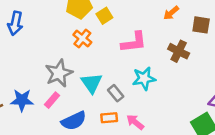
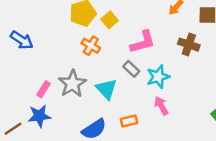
blue arrow: (15, 23) -> (22, 40), turned -60
gray rectangle: (116, 93) -> (131, 69), moved
pink rectangle: (52, 100) -> (43, 89), moved
pink arrow: (135, 122) -> (161, 106), moved, turned 30

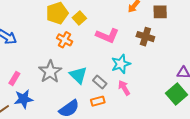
pink L-shape: (143, 42) -> (107, 36), turned 40
gray rectangle: (131, 69) -> (100, 82), moved
pink rectangle: (43, 89) -> (14, 78), moved

